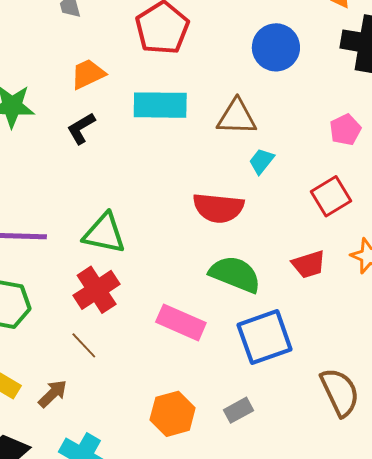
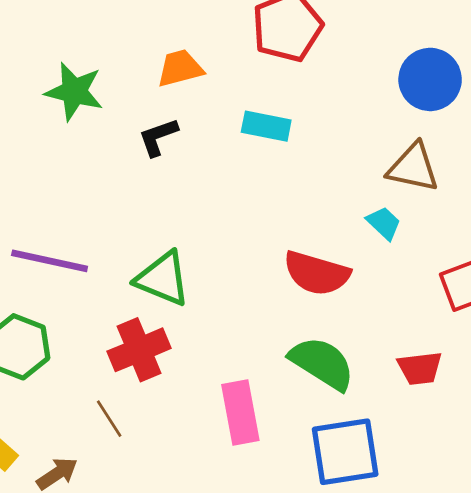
cyan rectangle: (160, 105) -> (266, 126), size x0.7
brown triangle: (237, 117) -> (413, 168), moved
cyan trapezoid: (262, 161) -> (384, 223), turned 84
pink rectangle: (181, 322) -> (240, 412), turned 45

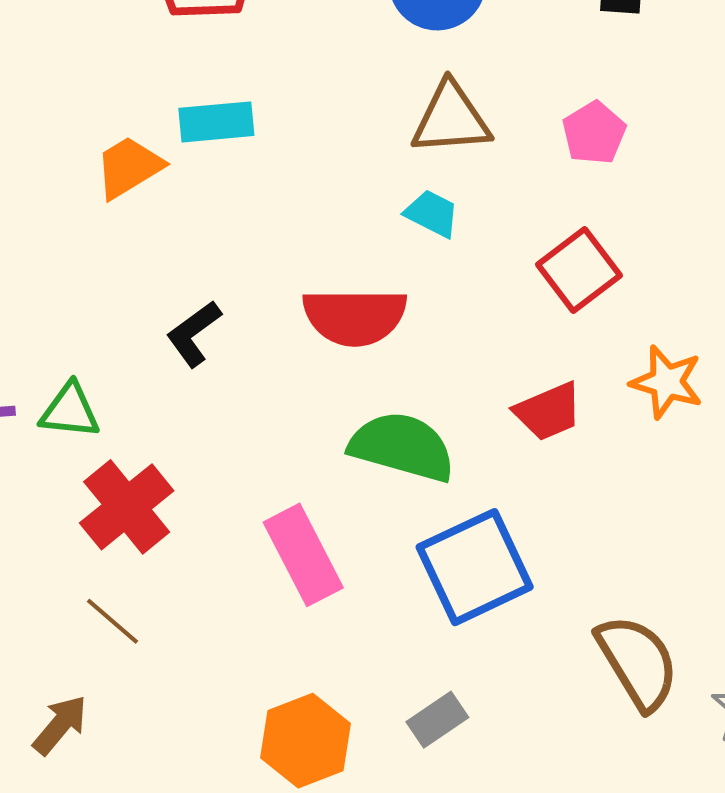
orange trapezoid: (180, 68) -> (129, 167), moved
black L-shape: (158, 137) -> (194, 334), moved
green triangle: (163, 279) -> (70, 411), moved, size x0.7

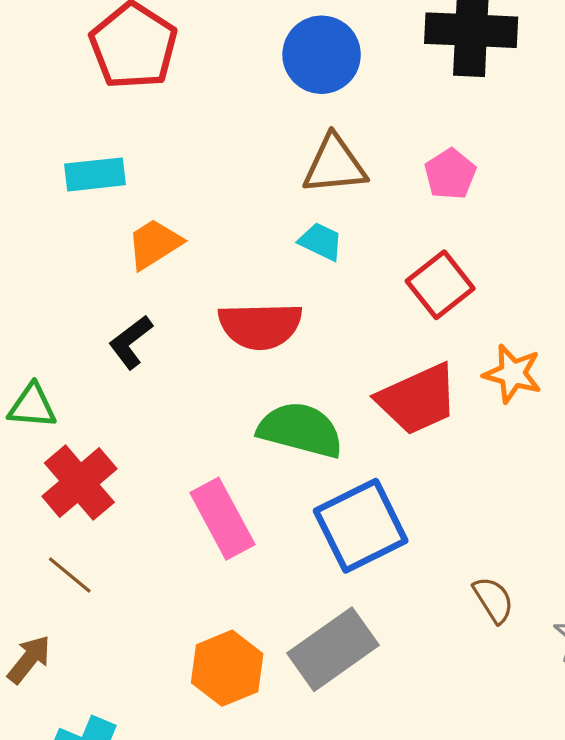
cyan rectangle: (216, 122) -> (95, 174), moved
orange trapezoid: (129, 167) -> (154, 244), moved
red trapezoid: (548, 411) -> (418, 399), size x1.5
brown semicircle: (638, 662) -> (493, 600), size x0.6
gray rectangle: (437, 720) -> (333, 649), size x1.8

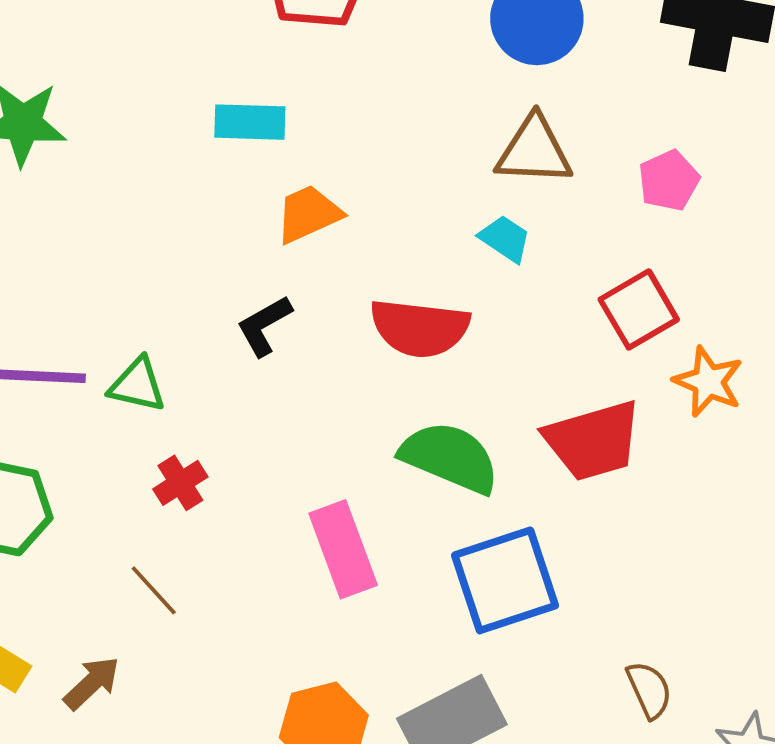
orange star: (513, 374) -> (708, 382), moved
red cross: (79, 483) -> (180, 483), size x0.6

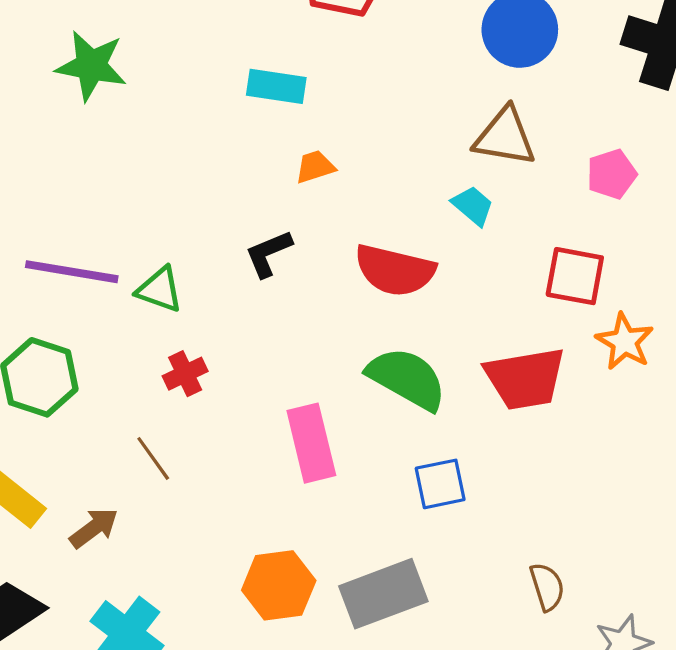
orange trapezoid: (308, 214) -> (315, 167), size x0.7
red square: (639, 309) -> (575, 276), turned 34
blue square: (505, 580) -> (440, 484), size x0.6

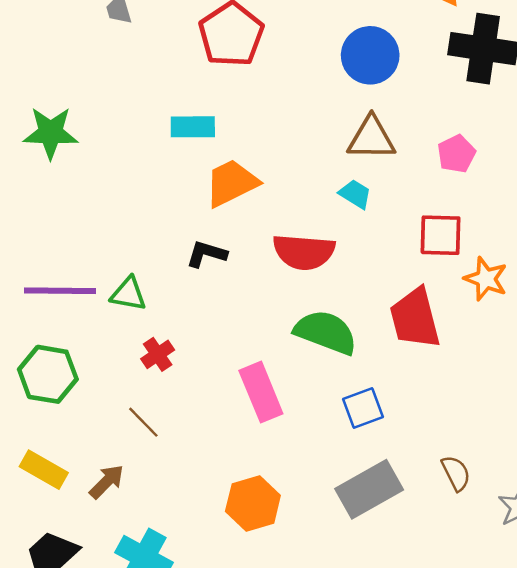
orange trapezoid: (315, 167) -> (231, 183), size x1.8
black L-shape: (268, 254) -> (206, 254), turned 48
red trapezoid: (525, 379) -> (415, 318), turned 94
gray rectangle: (383, 594) -> (369, 489), moved

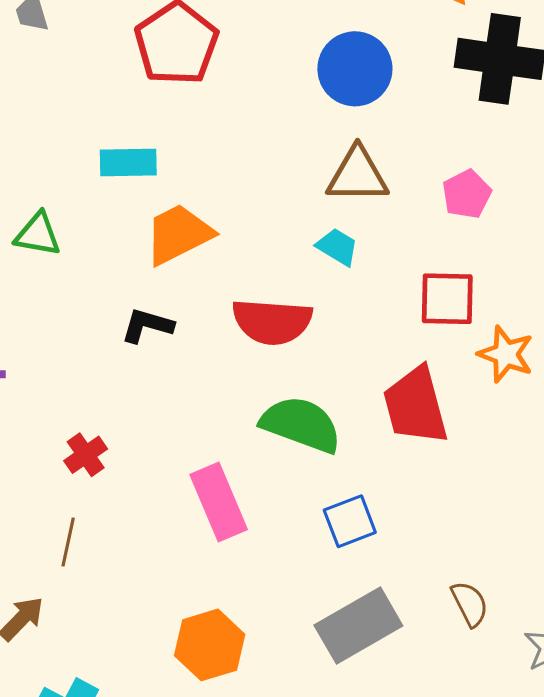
green triangle: (128, 294) -> (38, 234), moved
brown line: (143, 422) -> (68, 542), turned 57

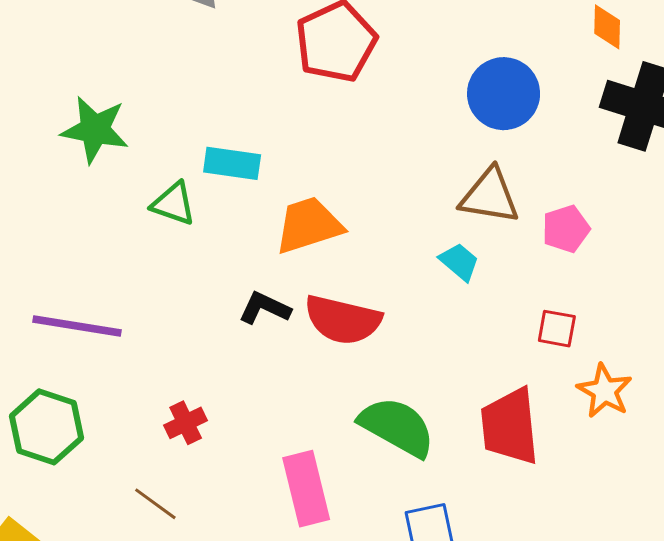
cyan rectangle: (128, 162) -> (232, 163), moved
pink pentagon: (467, 194) -> (566, 229), moved
red square: (447, 299) -> (557, 329), size x0.7
red semicircle: (272, 322) -> (343, 320), moved
brown line: (68, 542) -> (155, 504), turned -75

